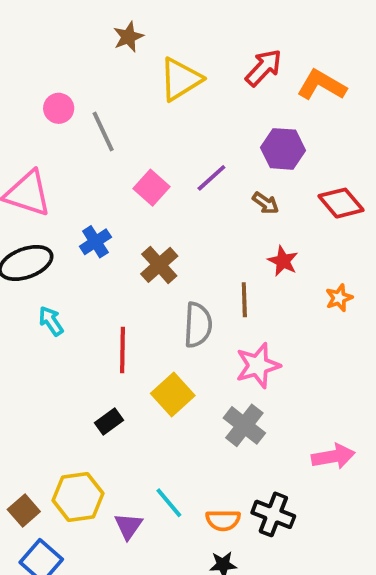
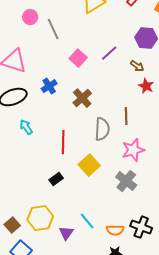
red star: (283, 261) -> (146, 86), moved

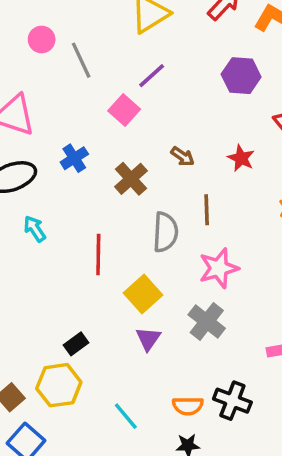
purple line: (109, 53) -> (152, 76), moved
brown arrow: (137, 66) -> (183, 156), moved
black rectangle: (56, 179) -> (76, 344), moved
cyan line: (87, 221) -> (126, 416), moved
purple triangle: (66, 233) -> (148, 339), moved

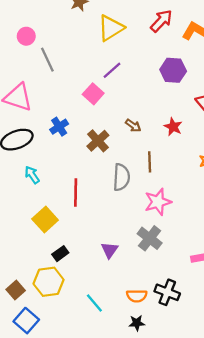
pink circle: (42, 40) -> (26, 36), moved
gray line: (81, 60) -> (47, 60), moved
yellow square: (143, 294) -> (45, 220), moved

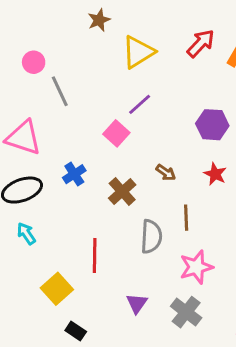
purple hexagon: (173, 70) -> (212, 125), moved
cyan arrow: (32, 175) -> (26, 234), moved
purple triangle: (110, 250) -> (137, 303), moved
black rectangle: (60, 254) -> (76, 331), turned 70

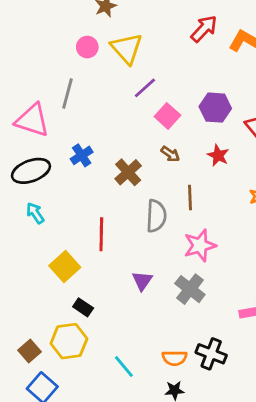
yellow triangle: (138, 52) -> (127, 48), moved, turned -40
pink circle: (34, 62) -> (87, 47), moved
gray line: (60, 91) -> (68, 93), moved, turned 40
pink square: (116, 133) -> (167, 116), moved

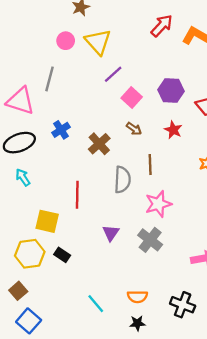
yellow square: (65, 267) -> (47, 221), turned -35
yellow hexagon: (69, 341) -> (30, 254), moved
black cross: (211, 354) -> (183, 305), moved

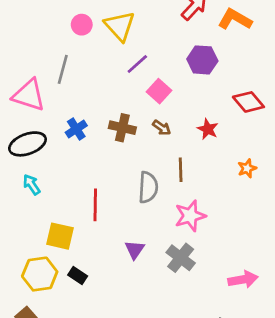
purple hexagon: (171, 90) -> (202, 60), moved
brown cross: (99, 144) -> (122, 128), moved, turned -35

